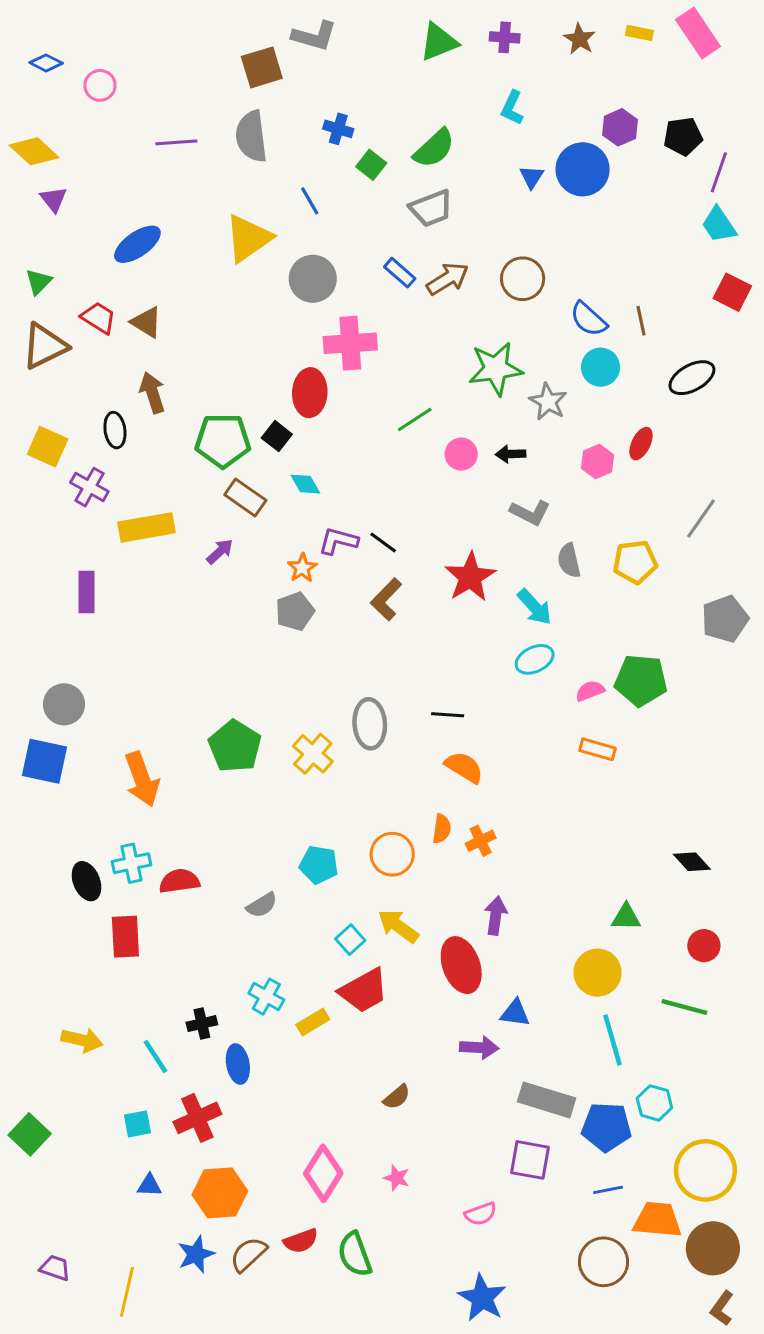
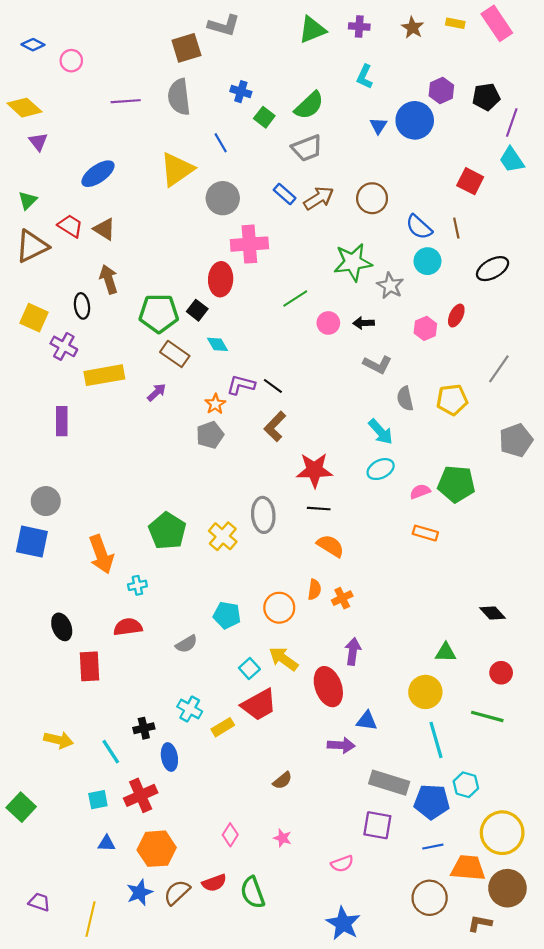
red square: (732, 292) -> (470, 181), moved
red star: (470, 577) -> (314, 470), moved, turned 30
cyan cross: (131, 863) -> (137, 585), moved, size x0.7
pink diamond: (323, 1173) -> (230, 835), size x0.6
brown L-shape: (722, 1308) -> (480, 923), moved, turned 65

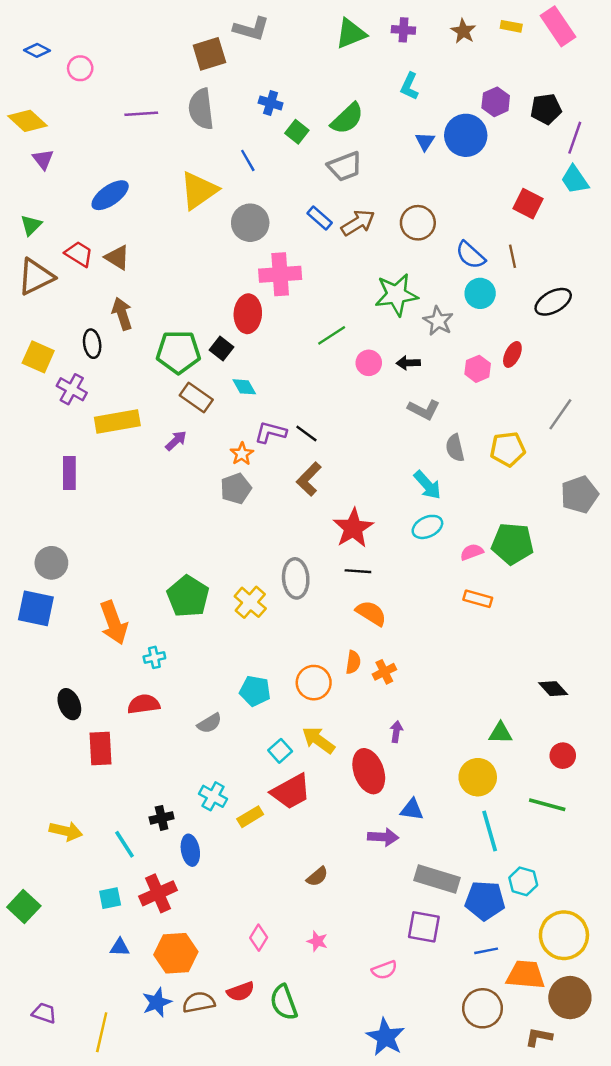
red star: (314, 470) -> (353, 528), turned -30
purple arrow: (353, 651) -> (396, 732), size x0.7
brown semicircle: (177, 892) -> (199, 1002), turned 32

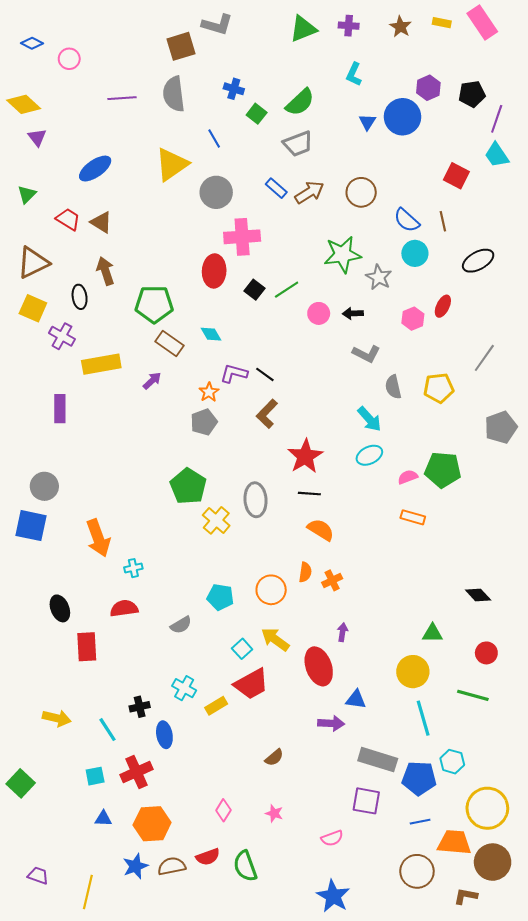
brown triangle: (36, 277) -> (33, 263), moved
black square: (221, 348) -> (254, 290), moved
green pentagon: (188, 596) -> (188, 486), moved

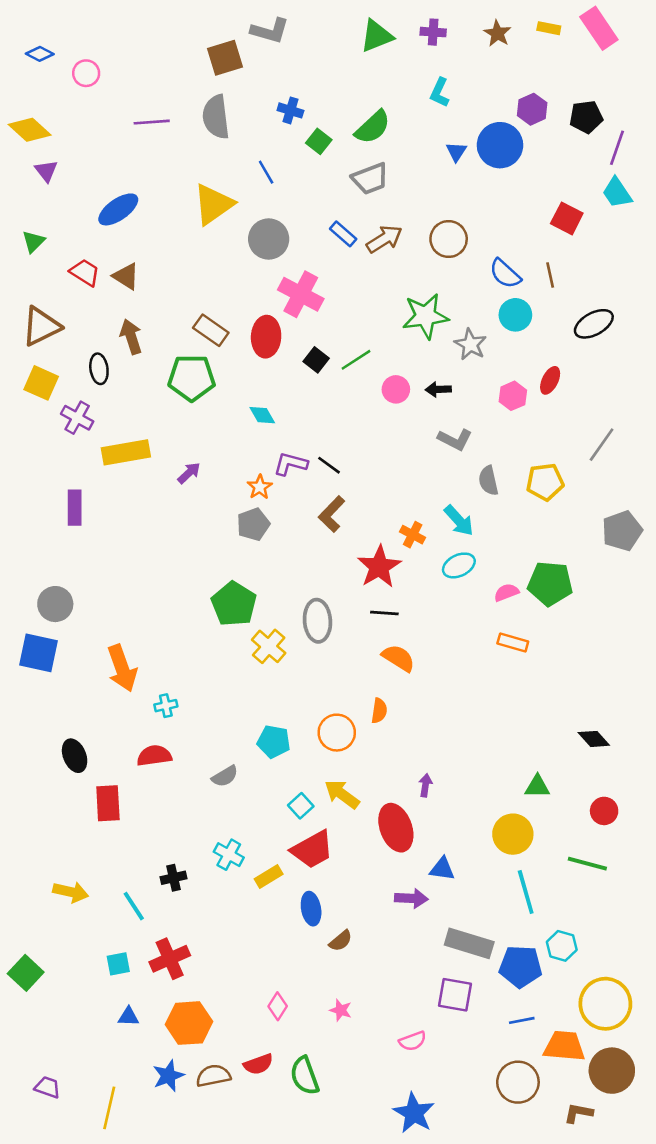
pink cross: (242, 237) -> (301, 294), turned 32
brown rectangle: (170, 343) -> (211, 330), moved
orange cross: (332, 580) -> (413, 535), moved, turned -36
blue ellipse: (164, 735) -> (311, 909), moved

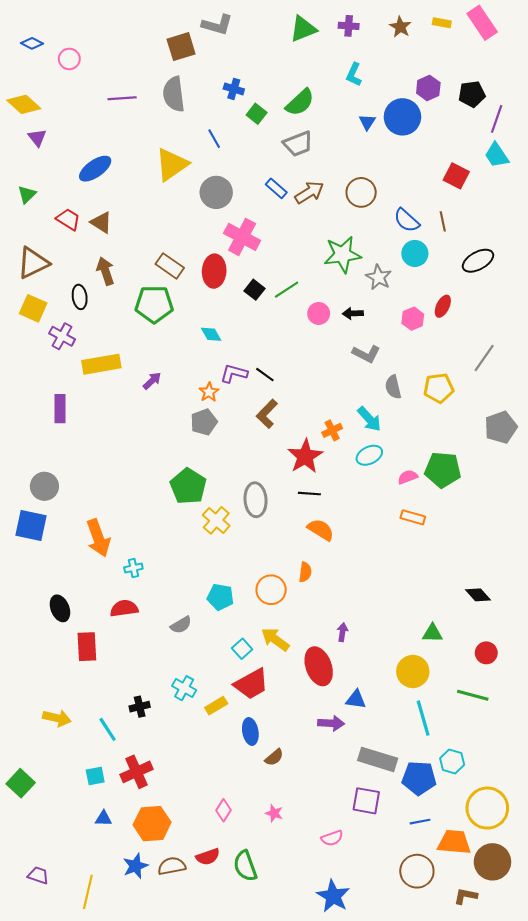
orange cross: (413, 535) -> (332, 430), turned 36

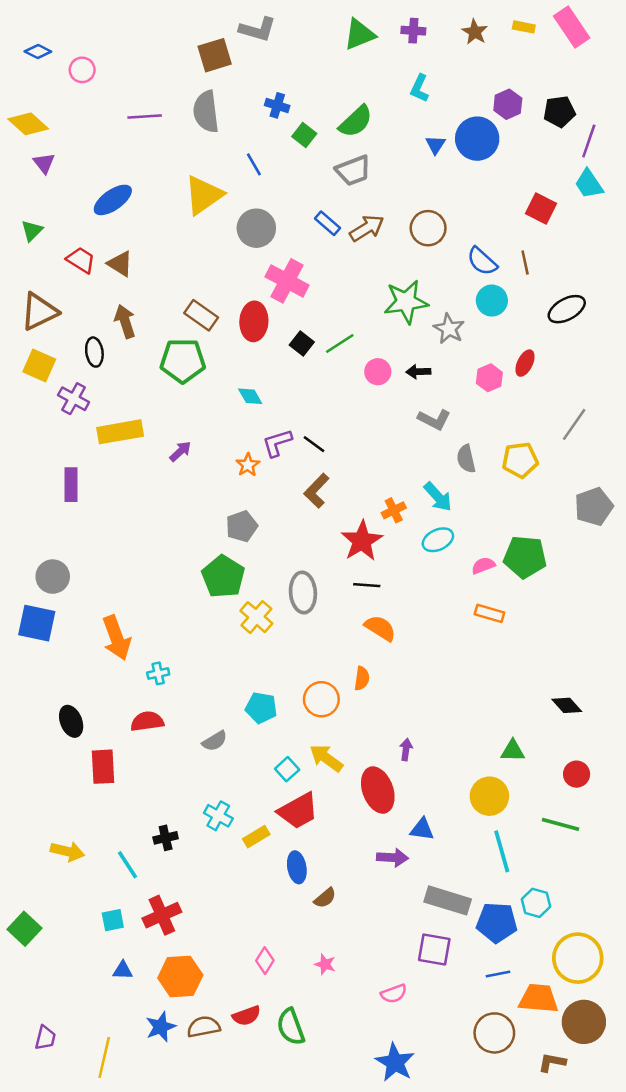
purple L-shape: (234, 373) -> (277, 443), turned -32
gray pentagon: (204, 422) -> (242, 526), moved
purple trapezoid: (38, 875) -> (45, 1038), turned 85

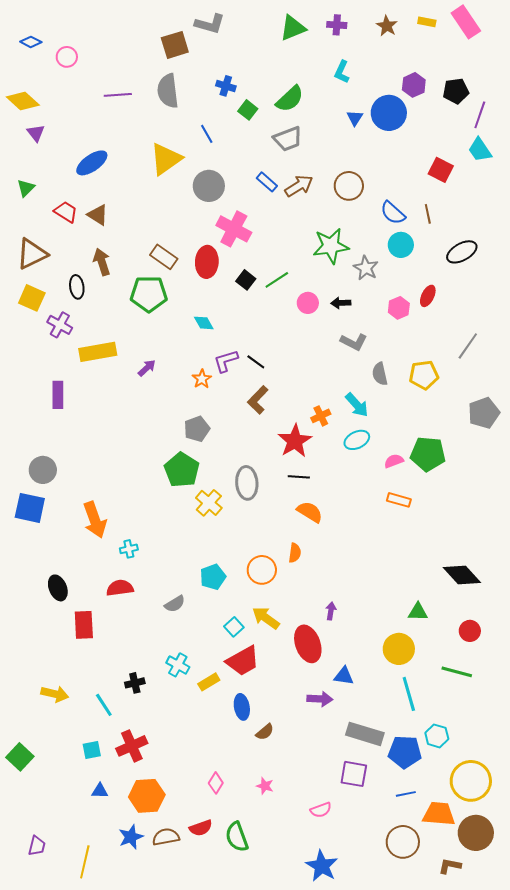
black diamond: (567, 705) -> (462, 575), size x1.5
cyan pentagon: (261, 708) -> (213, 577), turned -30

